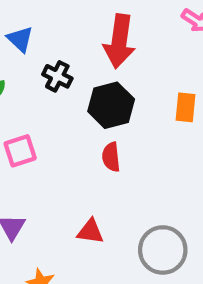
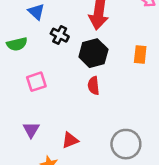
red triangle: (90, 231) -> (70, 140), moved, turned -30

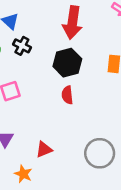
black cross: (60, 35) -> (22, 46), moved

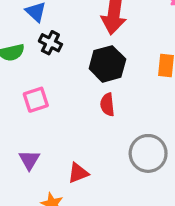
gray circle: (100, 153) -> (148, 153), moved

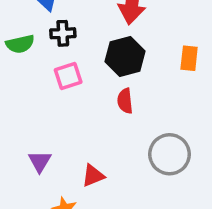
black cross: (50, 43) -> (63, 33), turned -30
pink square: (36, 100) -> (68, 76), moved

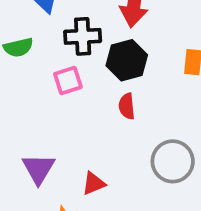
black cross: (63, 33) -> (83, 36), moved, size x1.4
purple triangle: (40, 161) -> (38, 169), size x1.4

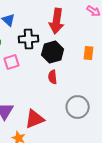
pink square: (68, 81) -> (12, 62), moved
red triangle: (94, 183) -> (35, 119), size x1.5

